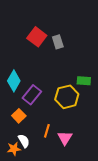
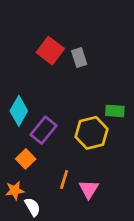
white semicircle: (24, 141) -> (33, 207), moved
orange star: (14, 149) -> (15, 190), moved

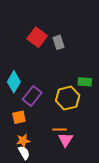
orange square: (26, 159) -> (19, 117), turned 32
orange line: (64, 180) -> (59, 129), moved, turned 72
orange star: (15, 190) -> (23, 141), moved

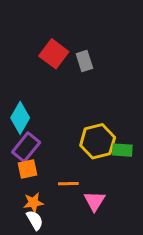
green rectangle: (85, 82) -> (122, 150), moved
purple rectangle: (32, 96) -> (26, 147), moved
orange line: (59, 129) -> (68, 184), moved

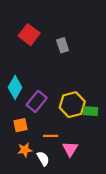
red square: (54, 54) -> (29, 35), moved
purple rectangle: (26, 147) -> (37, 101), moved
white semicircle: (35, 220) -> (43, 159), moved

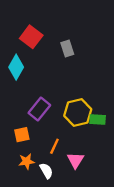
cyan diamond: (15, 87) -> (16, 67), moved
orange line: (51, 136) -> (54, 146), turned -64

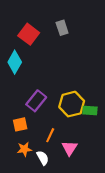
gray rectangle: (67, 48) -> (62, 28), moved

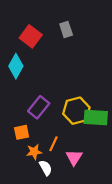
green rectangle: (90, 110) -> (96, 117), size x1.5
orange star: (24, 149) -> (34, 152), moved

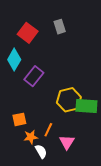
purple rectangle: (39, 107) -> (34, 76), moved

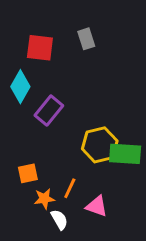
red square: (28, 33) -> (40, 48), turned -30
pink triangle: (67, 142) -> (97, 206), turned -42

